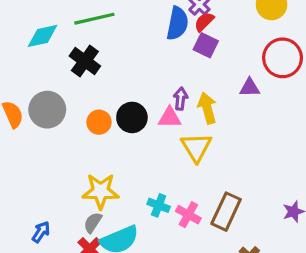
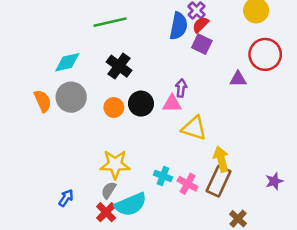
cyan diamond: (43, 36) -> (67, 62), moved
black cross: (85, 61) -> (119, 66), moved
yellow arrow: (207, 108) -> (221, 159), moved
yellow triangle: (196, 147) -> (194, 128), turned -40

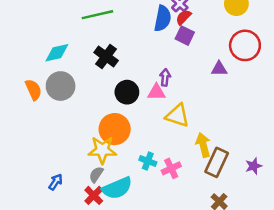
orange circle: (114, 107) -> (115, 129), moved, size x1.6
brown rectangle: (219, 181) -> (217, 162), moved
pink cross: (188, 184) -> (171, 168), turned 36

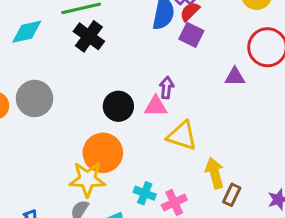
cyan diamond: (57, 53) -> (27, 32), moved
black cross: (106, 56) -> (89, 36), moved
brown rectangle: (217, 162) -> (232, 195), size x0.6

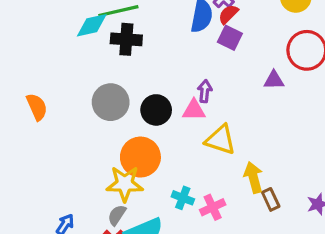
cyan diamond: (27, 32) -> (92, 25), moved
black cross: (89, 36) -> (126, 39), turned -32
gray circle: (35, 98) -> (111, 102), moved
brown rectangle: (232, 195) -> (271, 199), turned -50

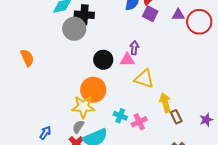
purple triangle: (274, 80) -> (178, 15), moved
gray circle: (111, 102) -> (74, 29), moved

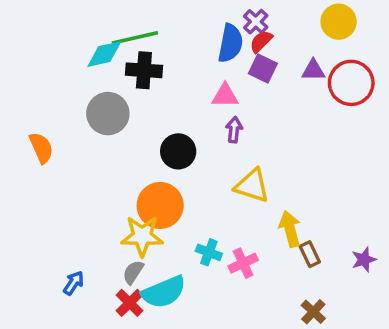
gray circle: (74, 29) -> (108, 114), moved
pink triangle: (127, 60) -> (225, 96), moved

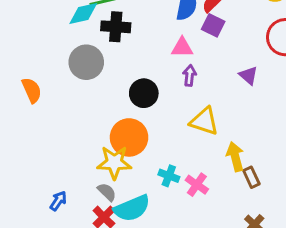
purple triangle: (313, 70) -> (248, 75), moved, turned 42
pink cross: (243, 263) -> (197, 185), turned -30
gray semicircle: (133, 272) -> (107, 192), turned 102

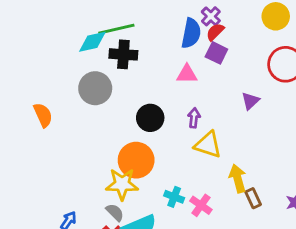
purple arrow: (189, 75) -> (194, 118), moved
purple triangle: (248, 75) -> (250, 101), turned 36

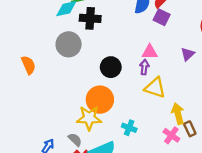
pink triangle: (187, 74) -> (150, 52), moved
pink cross: (201, 205) -> (171, 135), moved
gray semicircle: (115, 212) -> (75, 140), moved

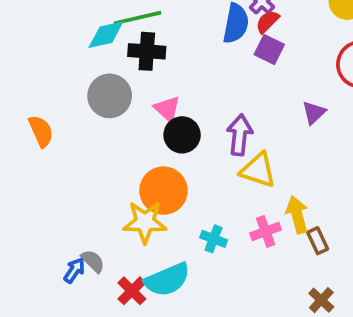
pink triangle: (150, 52) -> (167, 109), moved, turned 42
purple arrow: (144, 67) -> (240, 135), size x1.5
pink cross: (171, 135) -> (266, 231), moved, turned 35
gray semicircle: (75, 140) -> (93, 261), moved

